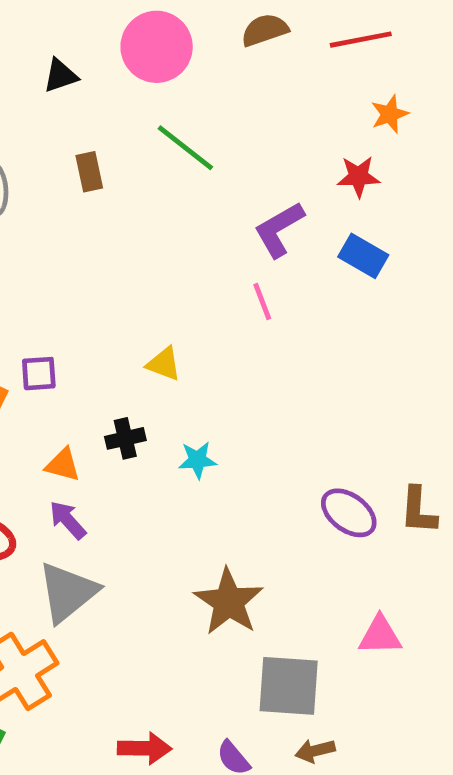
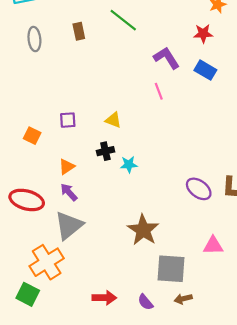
purple L-shape: (279, 229) -> (167, 58), turned 88
purple square: (39, 374) -> (68, 120), moved
black cross: (125, 438) -> (105, 151), moved
orange triangle: (63, 465) -> (67, 167), turned -49

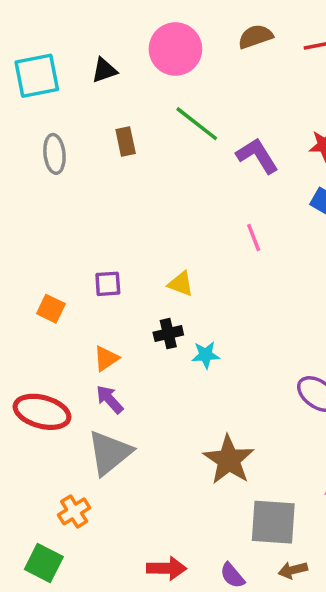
purple L-shape: (167, 58) -> (257, 156), moved
orange cross: (47, 262) -> (74, 511), size x0.6

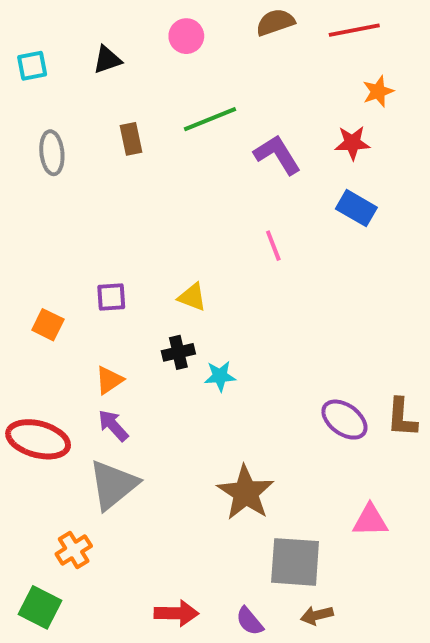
pink circle: (175, 49) -> (186, 36), size x0.6
cyan square: (37, 76) -> (32, 66), size x0.6
green line: (197, 124) -> (210, 119), turned -60

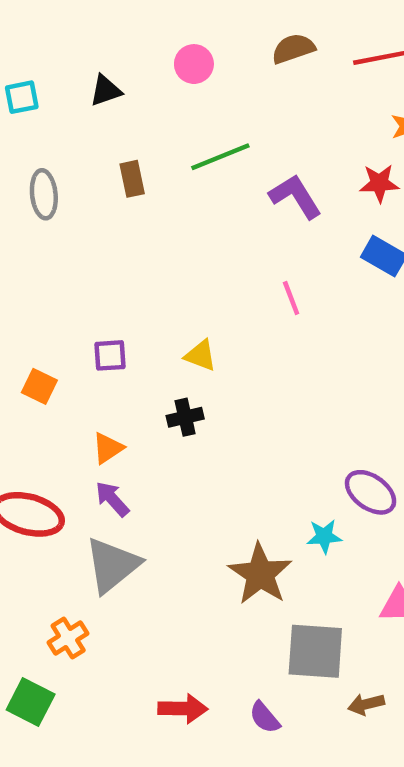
cyan star: (220, 376) -> (324, 536), moved
brown arrow: (317, 615) -> (366, 704), moved

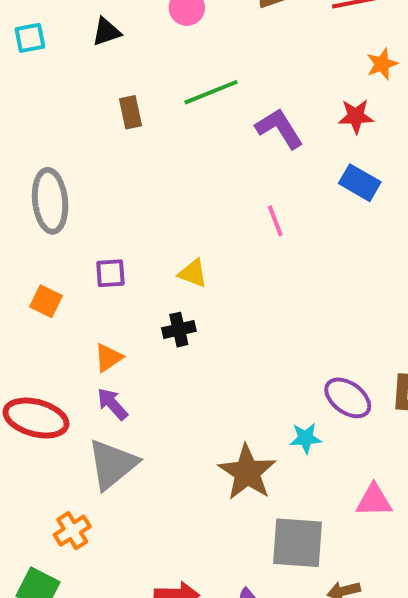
gray ellipse: (44, 194) -> (50, 201), moved, size x1.4

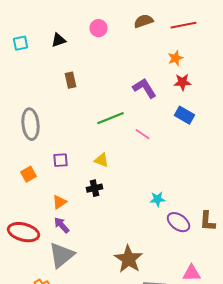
orange star: (382, 64) -> (176, 58), moved
green line: (211, 92) -> (110, 118), moved
pink line: (275, 221) -> (142, 134), turned -35
orange square: (46, 301) -> (28, 174), turned 35
cyan star: (306, 438) -> (158, 199), moved

